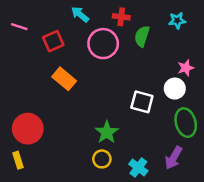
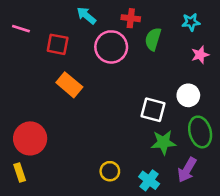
red square: (53, 41) -> (58, 44), turned 35
pink star: (186, 68) -> (200, 55), moved
green star: (107, 132) -> (163, 142), moved, turned 30

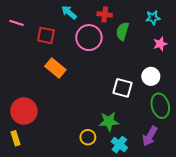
green star: (163, 142) -> (109, 121), moved

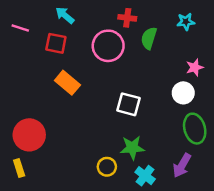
cyan arrow: (69, 12) -> (65, 15), moved
pink star: (160, 44) -> (195, 67), moved
white square: (123, 88) -> (128, 104), moved

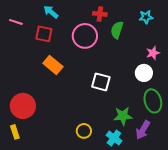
green star: (132, 148) -> (123, 116), moved

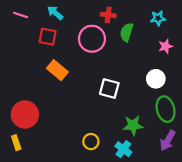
pink line: (16, 22) -> (21, 15), moved
pink star: (153, 53) -> (166, 46), moved
purple arrow: (143, 130) -> (168, 140), moved

